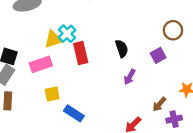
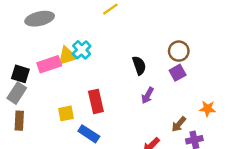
brown circle: (173, 30) -> (179, 51), moved
red rectangle: (81, 53) -> (96, 101), moved
pink rectangle: (41, 64) -> (49, 64), moved

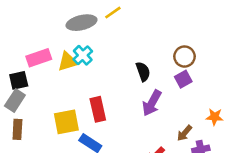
gray ellipse: (40, 19) -> (81, 23), moved
pink rectangle: (49, 64) -> (39, 58), moved
black square: (20, 74) -> (19, 80), turned -30
purple arrow: (148, 95) -> (152, 103), size x1.5
yellow square: (66, 113) -> (66, 122), size x1.5

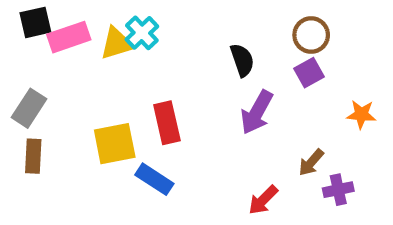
black square: (19, 80) -> (35, 22), moved
orange star: (215, 117) -> (361, 114), moved

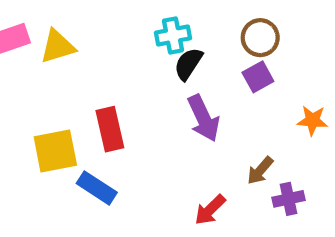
cyan cross: (142, 33) -> (173, 35), moved, turned 32
black semicircle: (242, 60) -> (188, 64), turned -128
purple arrow: (257, 112) -> (204, 118), turned -54

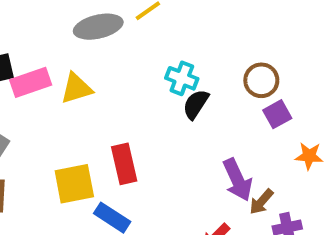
cyan cross: (173, 35) -> (182, 78), turned 32
purple square: (258, 77) -> (277, 114), moved
purple arrow: (204, 118) -> (237, 180), moved

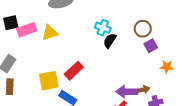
red rectangle: (124, 164) -> (74, 71), turned 60
purple arrow: (237, 180) -> (127, 92), moved, turned 115
brown arrow: (261, 202) -> (143, 90), turned -144

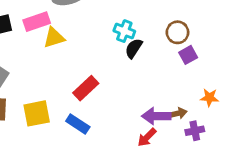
pink rectangle: (27, 30) -> (37, 22), moved
orange star: (167, 67) -> (209, 97), moved
yellow square: (49, 81) -> (37, 113), moved

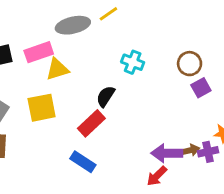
black semicircle: (134, 48) -> (106, 96), moved
yellow square: (37, 113) -> (42, 108), moved
purple cross: (195, 131) -> (208, 152), moved

